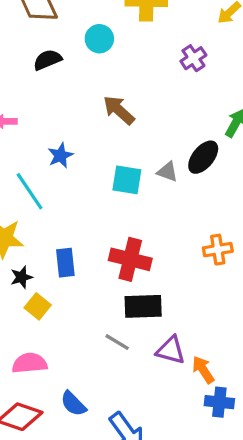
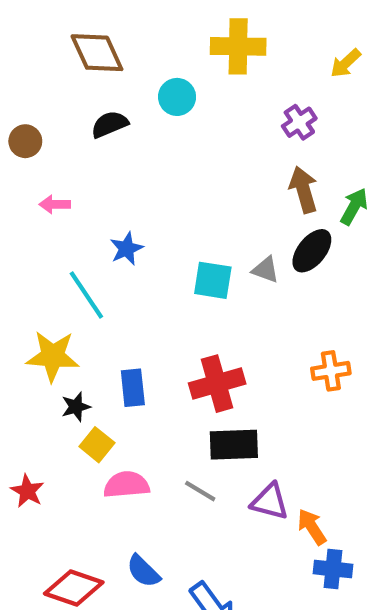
brown arrow: (119, 110) -> (303, 190), moved, turned 32
red cross: (130, 259) -> (217, 384), turned -30
pink semicircle: (30, 363) -> (126, 485), moved

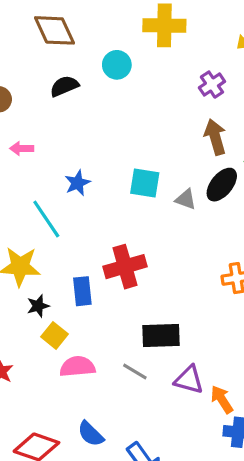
cyan square: (213, 280) -> (145, 183), moved
red cross: (217, 384) -> (125, 267), moved

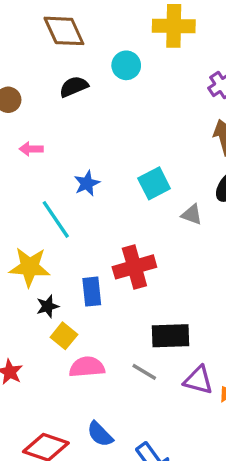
cyan square: (145, 183) -> (154, 183), turned -36
gray triangle: (186, 199) -> (192, 215), moved

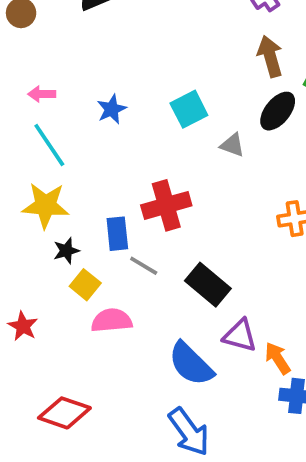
pink arrow: (31, 149) -> (42, 94), moved
cyan line: (56, 219) -> (49, 145), moved
black rectangle: (170, 336) -> (208, 285), turned 42
gray line: (144, 372) -> (144, 266), moved
blue semicircle: (100, 434) -> (191, 364), moved, size x1.5

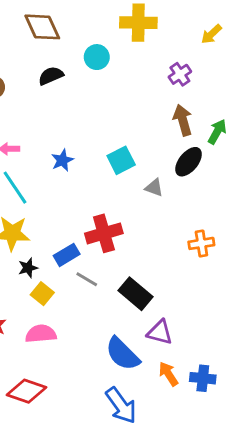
blue rectangle: (117, 234) -> (67, 255), turned 65
pink semicircle: (112, 320) -> (41, 334), moved
orange arrow: (278, 358) -> (168, 374), moved

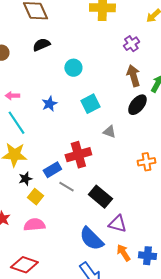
cyan circle: (97, 57) -> (73, 68), moved
gray triangle: (154, 188) -> (109, 132), moved

